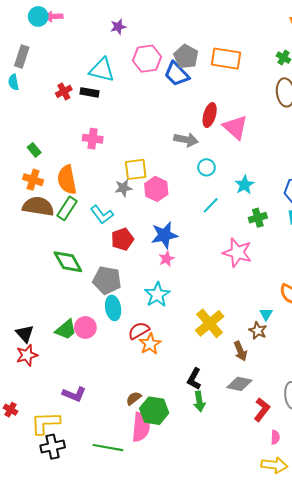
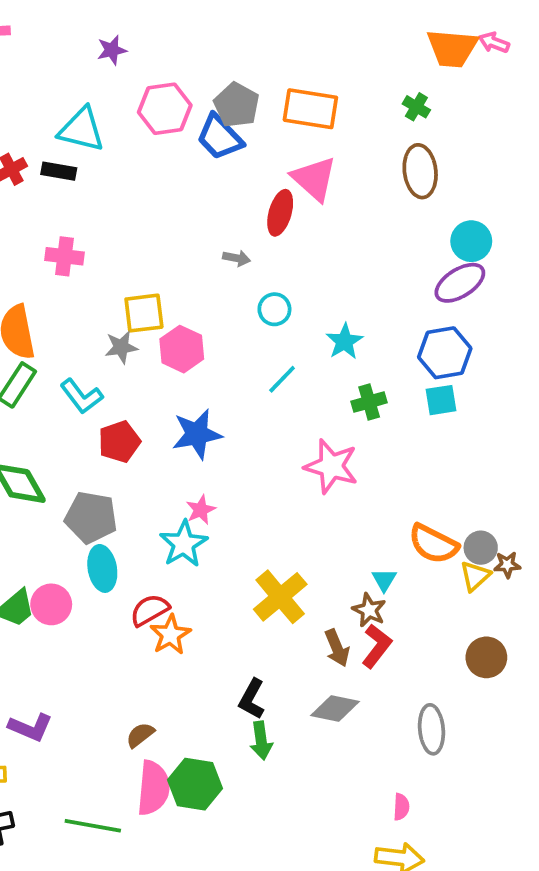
pink triangle: (235, 127) -> (314, 179), moved
gray arrow: (186, 140) -> (237, 258), size x0.6
pink star: (166, 259) -> (201, 510), moved
red L-shape: (262, 410) -> (377, 646), moved
green hexagon: (154, 411) -> (195, 784), moved

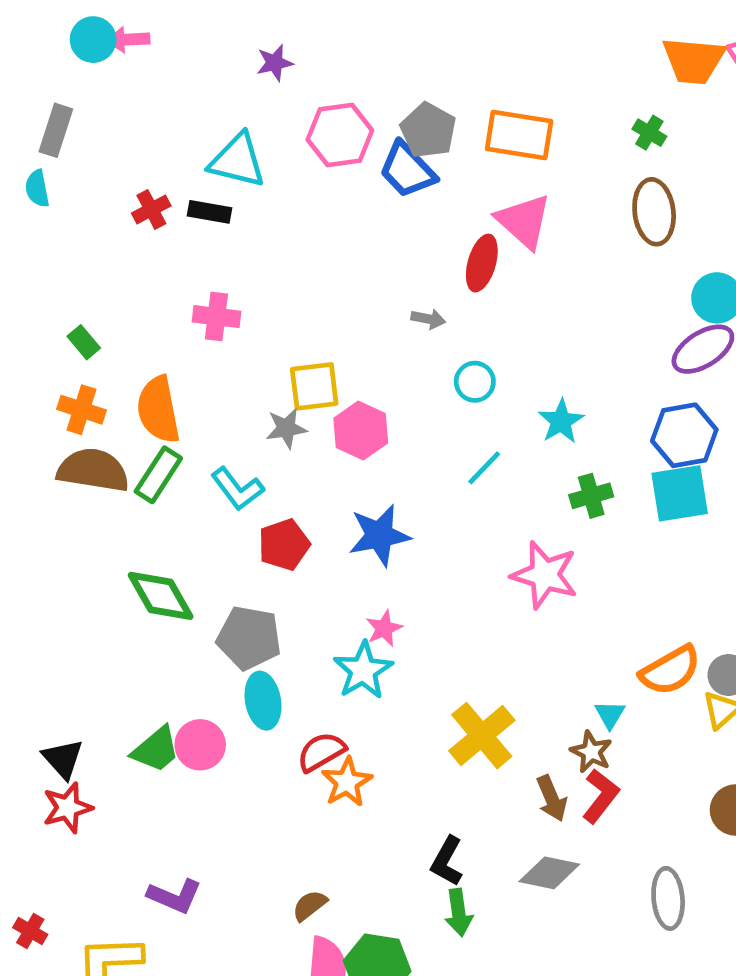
cyan square: (441, 400) -> (680, 493), size x1.5
orange semicircle: (433, 544) -> (670, 670), turned -57

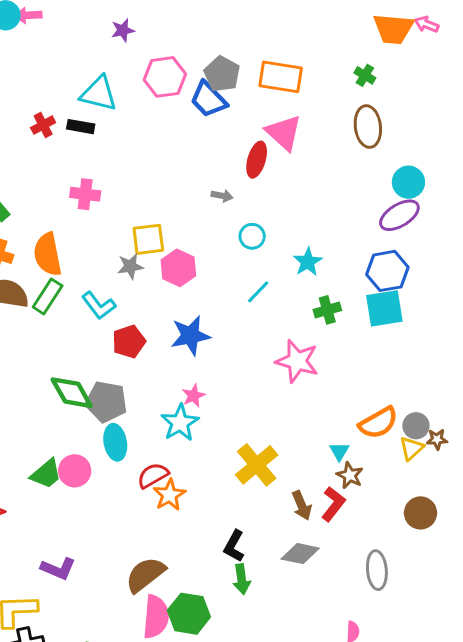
green diamond: (161, 596) -> (72, 393), moved
brown star: (591, 752) -> (350, 475), moved
brown semicircle: (310, 905) -> (145, 575), size x1.8

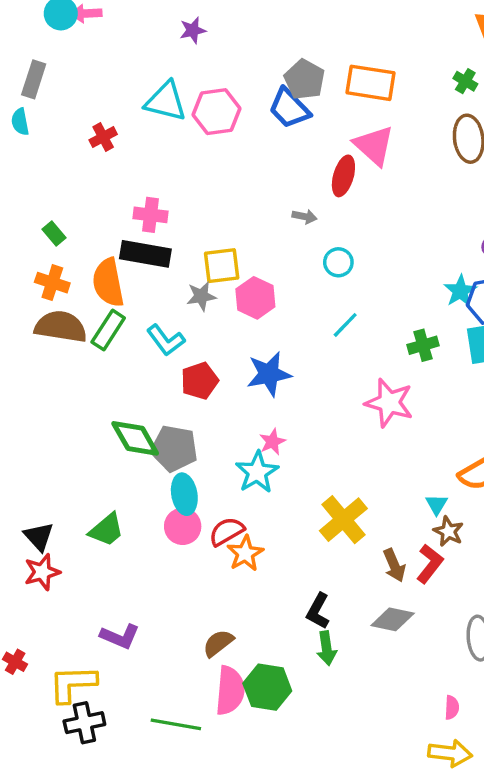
pink hexagon: (165, 77) -> (216, 112), moved
black rectangle: (81, 127) -> (145, 254), moved, size x1.6
cyan star: (308, 262) -> (460, 291), moved
pink circle: (75, 471) -> (183, 526), moved
brown semicircle: (145, 575) -> (218, 643), size x0.7

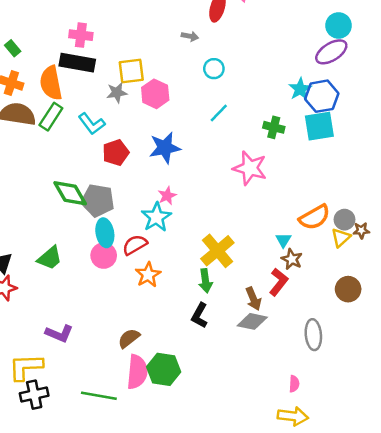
green cross: (423, 345) -> (274, 127), turned 30
red semicircle: (227, 531) -> (135, 245), moved
brown arrow: (394, 565) -> (253, 299), moved
green arrow: (327, 648) -> (206, 281), moved

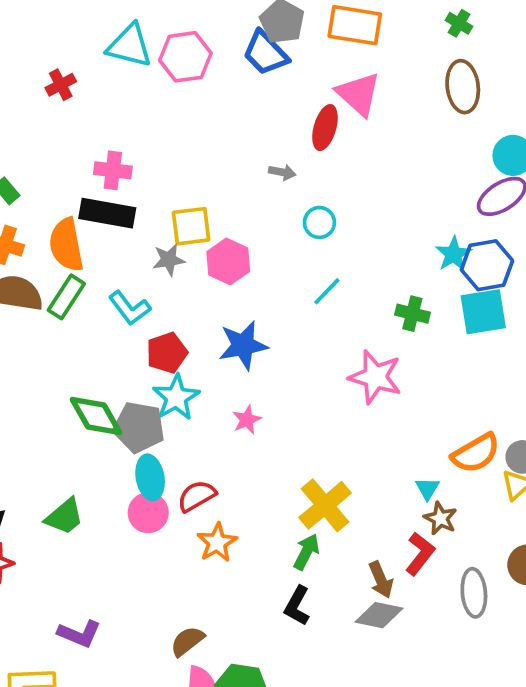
cyan star: (156, 217) -> (176, 397), moved
green arrow: (206, 281) -> (306, 552), turned -145
gray ellipse: (313, 335) -> (474, 593), moved

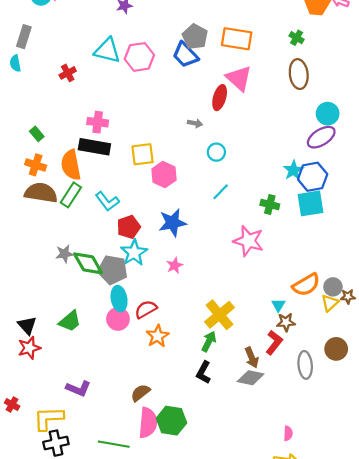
gray star: (169, 260) -> (64, 254), moved
brown star: (440, 518) -> (286, 322), turned -30

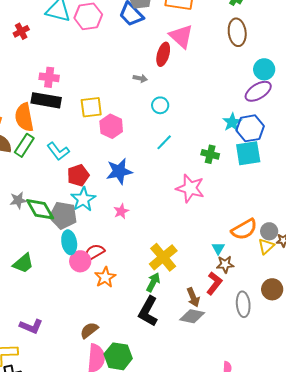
pink circle: (118, 319) -> (80, 261), moved
black L-shape: (204, 372) -> (148, 311), size x1.4

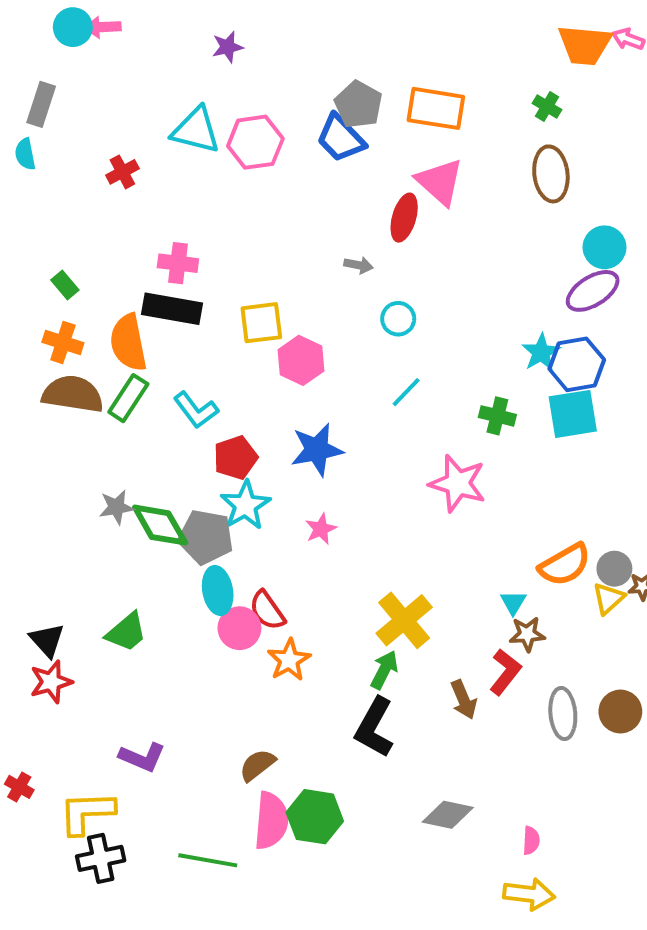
red semicircle: (94, 252) -> (267, 610), turned -95
brown circle: (272, 289) -> (620, 712), moved
gray diamond: (192, 316) -> (448, 815), moved

